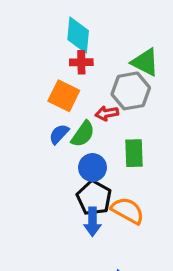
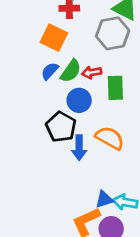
red arrow: (107, 113) -> (92, 72), moved
black pentagon: (94, 198) -> (61, 127), moved

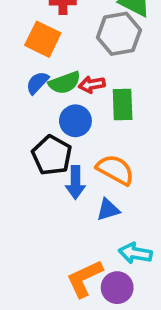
green semicircle: (71, 71) -> (65, 83), turned 35
blue triangle: (104, 199) -> (108, 210), moved

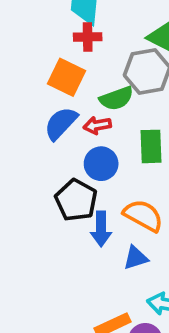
blue semicircle: (37, 83) -> (61, 123), size x1.4
green semicircle: (65, 83) -> (116, 98), moved
red arrow: (92, 85) -> (97, 125), moved

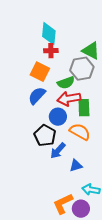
red arrow: (97, 125) -> (69, 99), moved, size x1.6
orange semicircle: (143, 216) -> (80, 132), moved
blue arrow: (101, 229) -> (58, 151), turned 42

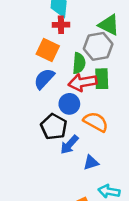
green semicircle: (66, 83) -> (79, 63), turned -66
green rectangle: (84, 108) -> (102, 79), moved

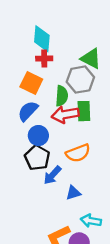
blue circle: (69, 104) -> (38, 136), moved
orange semicircle: (96, 122) -> (78, 153), turned 130

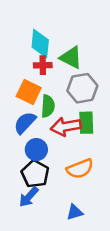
green triangle: (91, 59) -> (71, 58), moved
green semicircle: (62, 96) -> (48, 106), moved
blue arrow: (52, 175) -> (29, 197), moved

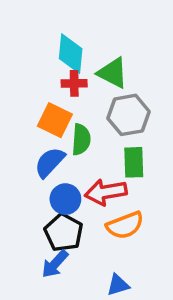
red arrow: (66, 127) -> (106, 192), moved

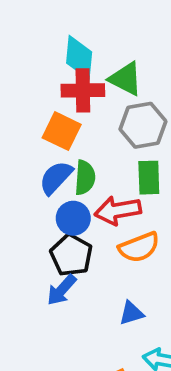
red cross: (74, 83) -> (83, 90), size x1.5
green semicircle: (81, 140) -> (85, 178), moved

